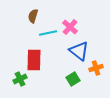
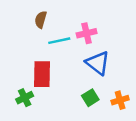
pink cross: (70, 27) -> (87, 33), turned 35
orange cross: (96, 68) -> (120, 100), moved

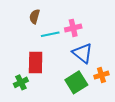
green square: (90, 98) -> (76, 82), size x1.5
orange cross: (120, 100) -> (101, 75), moved

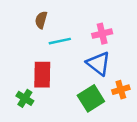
pink cross: (73, 28) -> (102, 34), moved
green cross: (21, 82) -> (25, 98), turned -32

